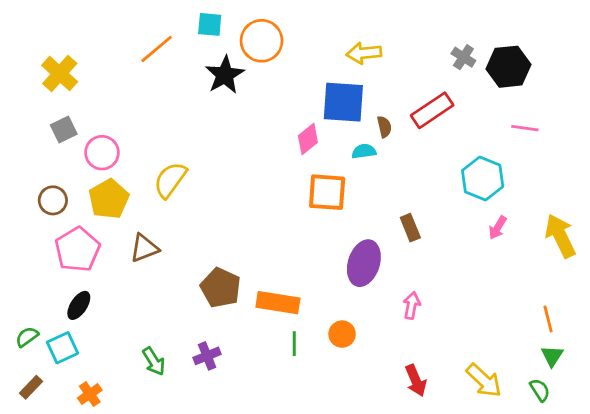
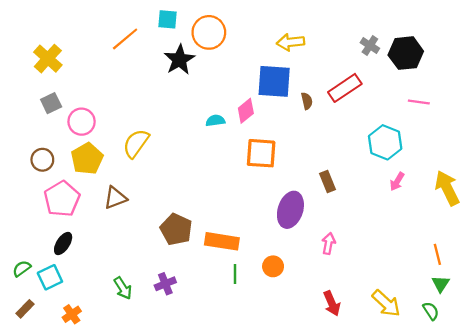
cyan semicircle: (364, 151) -> (215, 121), moved

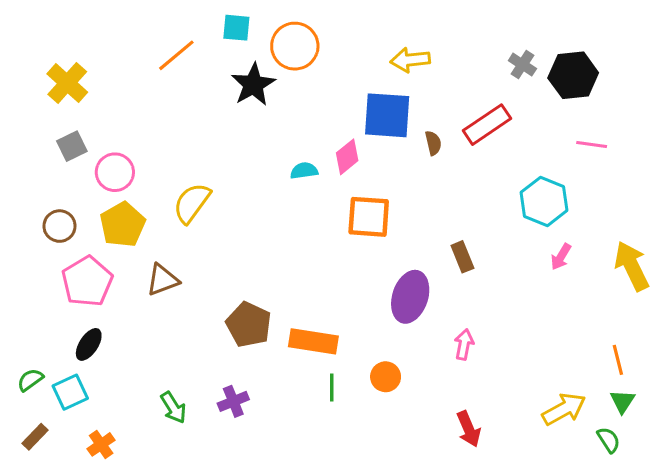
yellow arrow: (386, 303) -> (564, 409), moved, turned -72

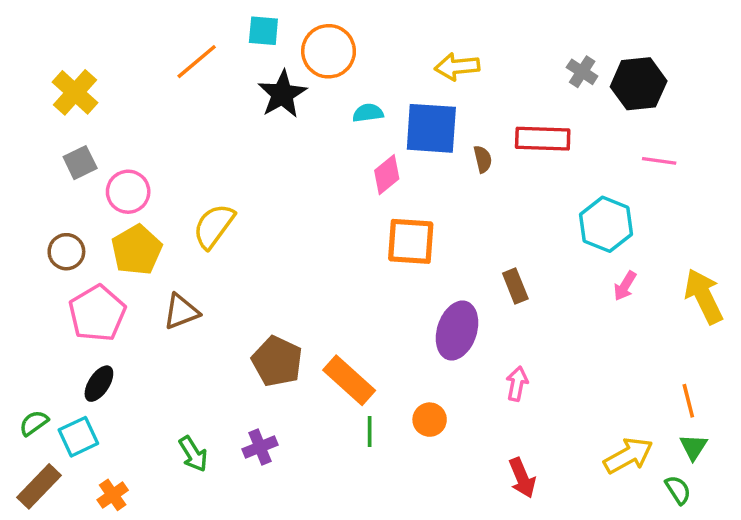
red rectangle: (487, 125) -> (543, 139), turned 36
cyan semicircle: (304, 171) -> (368, 113), moved
orange rectangle: (313, 341) -> (349, 380), turned 33
brown rectangle: (35, 437) -> (39, 486), size x1.5

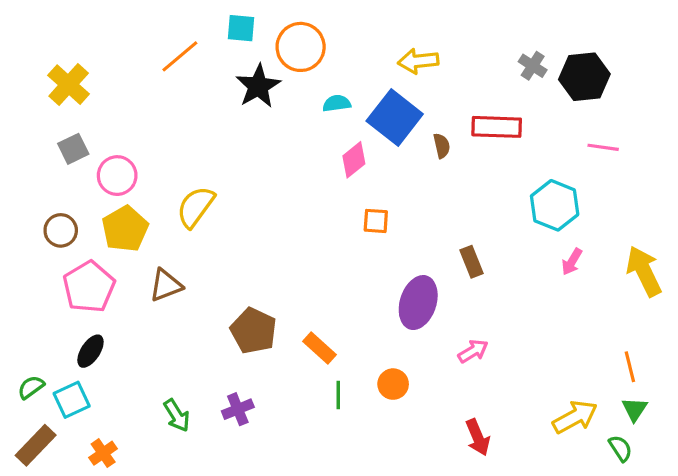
blue square: (431, 128) -> (395, 118), turned 34
orange square: (411, 241) -> (376, 221), size x0.6
orange rectangle: (349, 380) -> (319, 348), size x0.7
pink arrow: (517, 384) -> (473, 351), turned 48

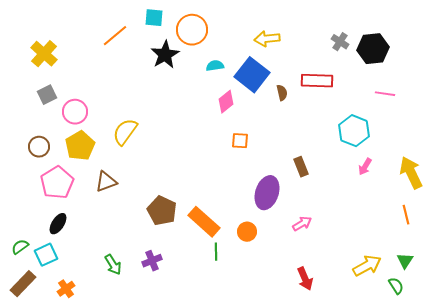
orange rectangle: (319, 348) -> (204, 222), size x1.5
orange line: (630, 367) -> (406, 215), moved
orange circle: (393, 384) -> (247, 232), moved

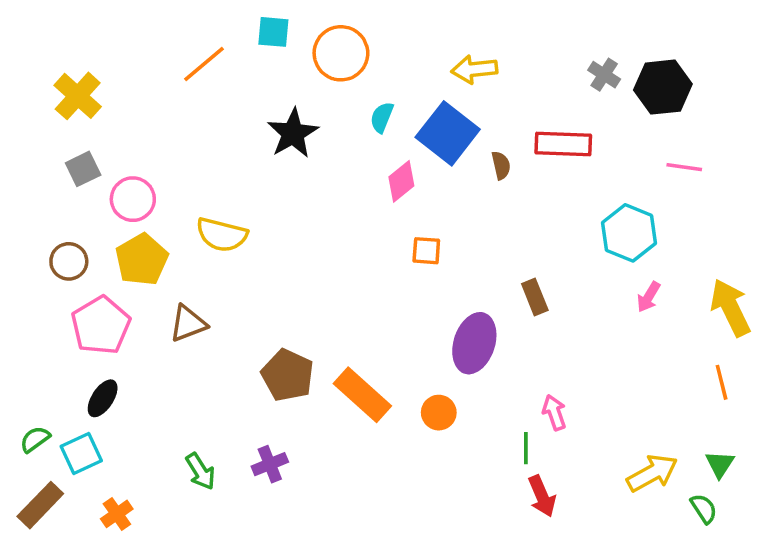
black star: (165, 55) -> (293, 133), moved
cyan semicircle: (215, 66) -> (382, 117), turned -60
yellow semicircle: (125, 132) -> (222, 235), turned -112
pink arrow: (302, 224) -> (554, 413), moved, turned -78
green line: (216, 252) -> (526, 448), moved

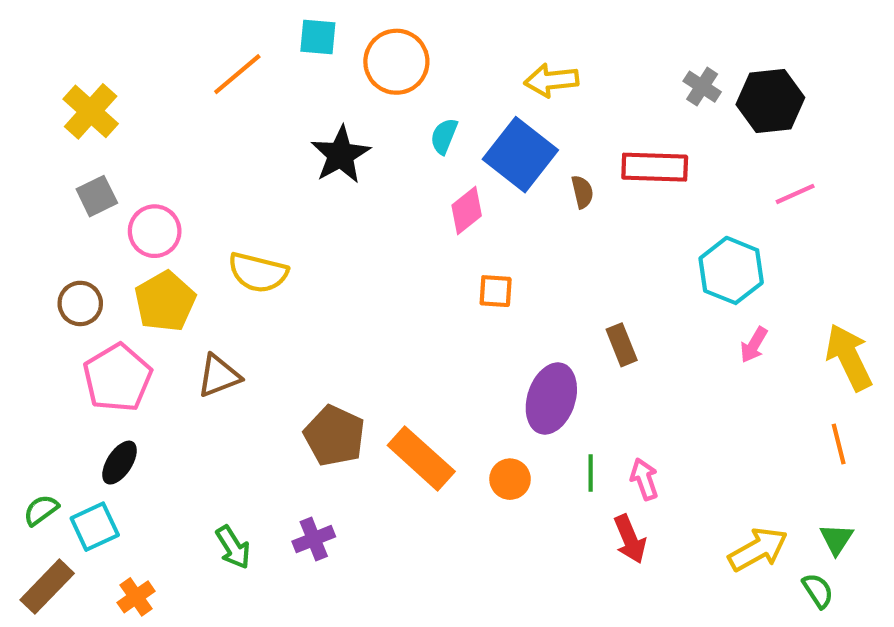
pink line: (684, 167) -> (795, 194), turned -32
green line: (526, 448) -> (591, 473), moved
red arrow: (542, 496) -> (630, 539), moved

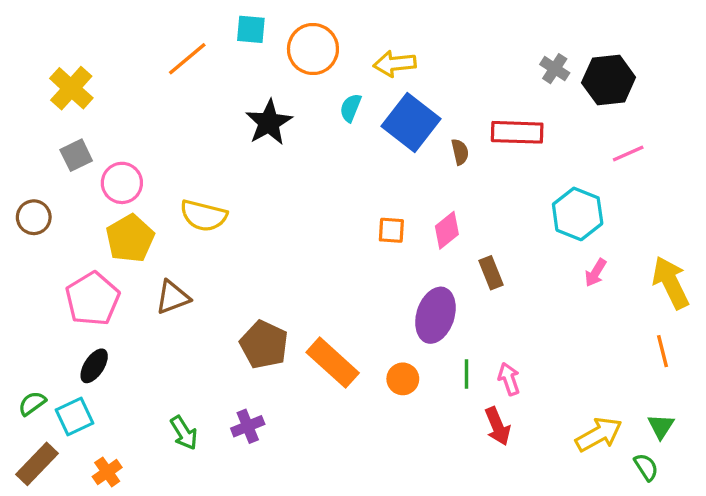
yellow arrow: (551, 80) -> (395, 64), moved
pink diamond: (467, 210) -> (447, 230), moved
brown circle: (80, 303) -> (34, 217), moved

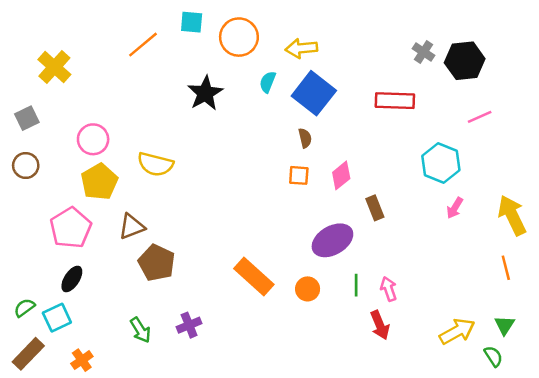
brown semicircle: (460, 152) -> (305, 138), moved
gray square: (76, 155) -> (27, 118), moved
purple ellipse: (435, 315) -> (332, 240), turned 42
brown pentagon: (264, 345) -> (157, 263), moved

